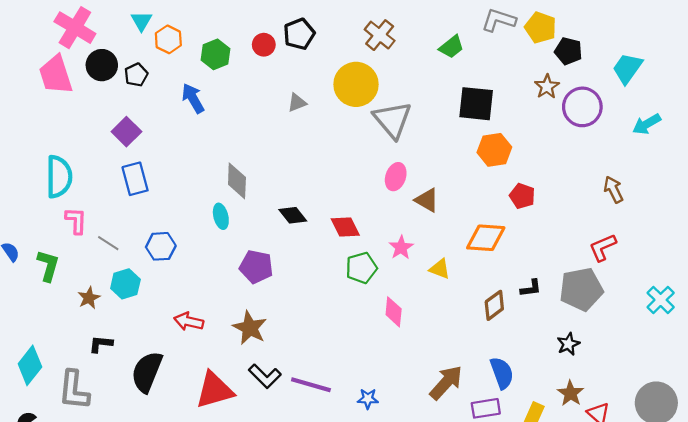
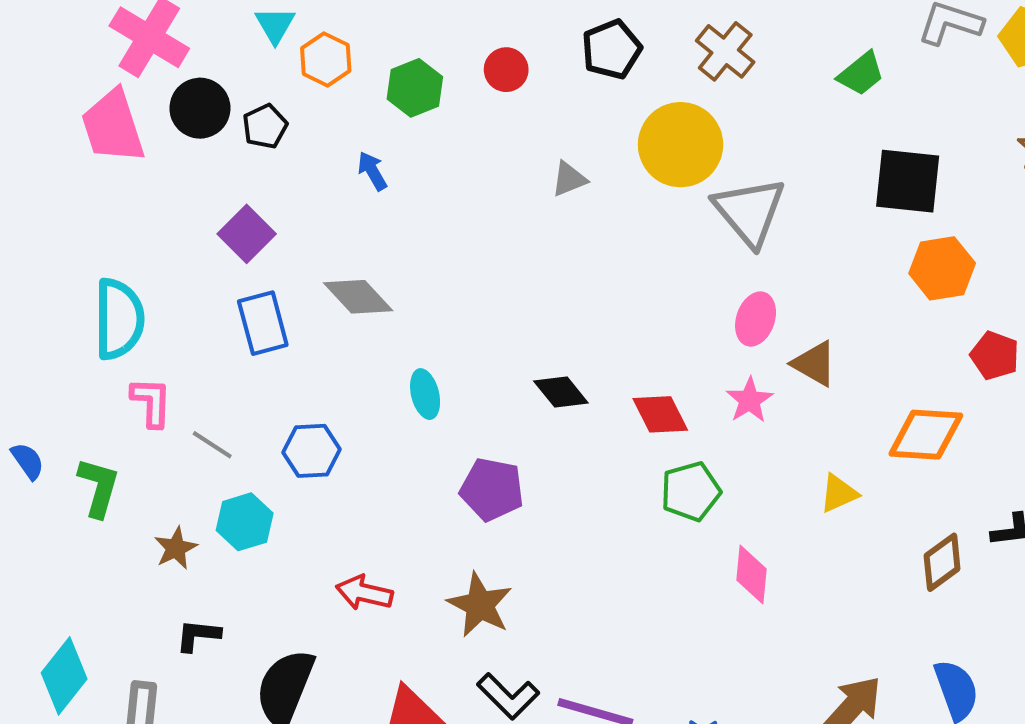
black pentagon: (299, 34) -> (612, 49), moved
blue arrow: (193, 98) -> (372, 171), size x0.7
gray diamond: (237, 181) -> (358, 297), moved, turned -45
pink star: (401, 247) -> (749, 400), moved
yellow triangle: (440, 269) -> (839, 493), turned -45

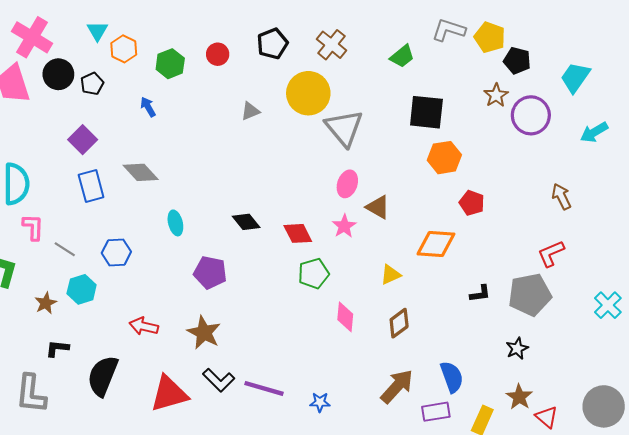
brown diamond: (942, 562) -> (399, 323), moved

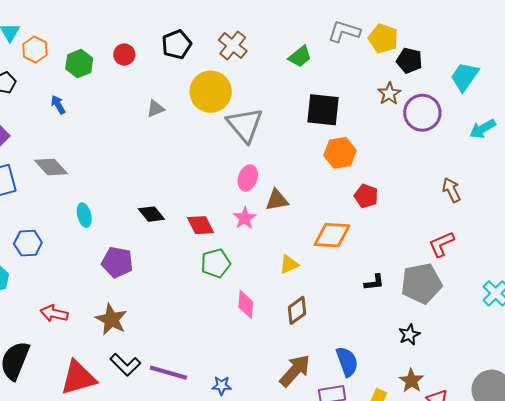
brown triangle: (378, 207) -> (277, 200), turned -40

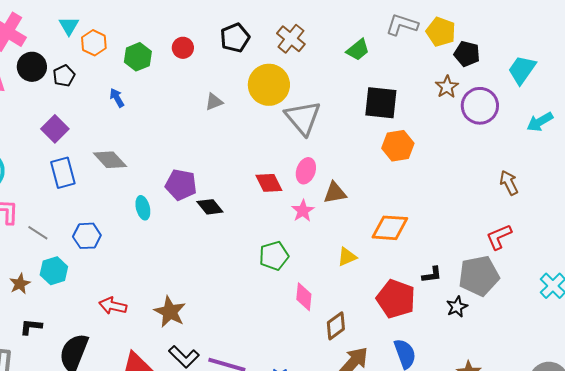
red pentagon: (366, 196) -> (396, 299), moved, size x1.6
red diamond: (201, 225) -> (269, 183), moved
purple pentagon: (117, 262) -> (181, 185), moved
brown diamond: (297, 310) -> (336, 326), moved
black star: (409, 335) -> (457, 307), moved

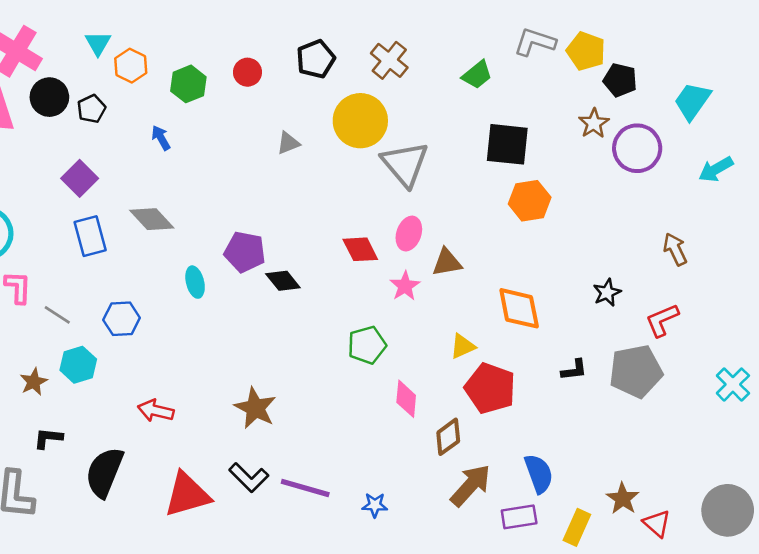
orange diamond: (390, 228) -> (519, 308), turned 75
red pentagon: (396, 299) -> (490, 388), moved
black star: (457, 307) -> (607, 293), moved
brown star: (170, 312) -> (255, 408), moved

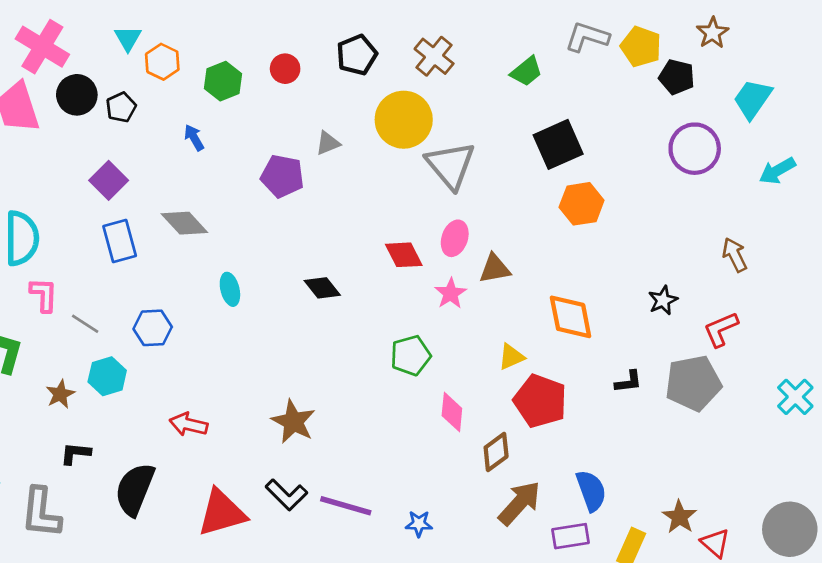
brown star: (594, 123) -> (713, 33), moved
black square: (507, 144) -> (558, 144), turned -30
purple pentagon: (245, 252) -> (282, 176), moved

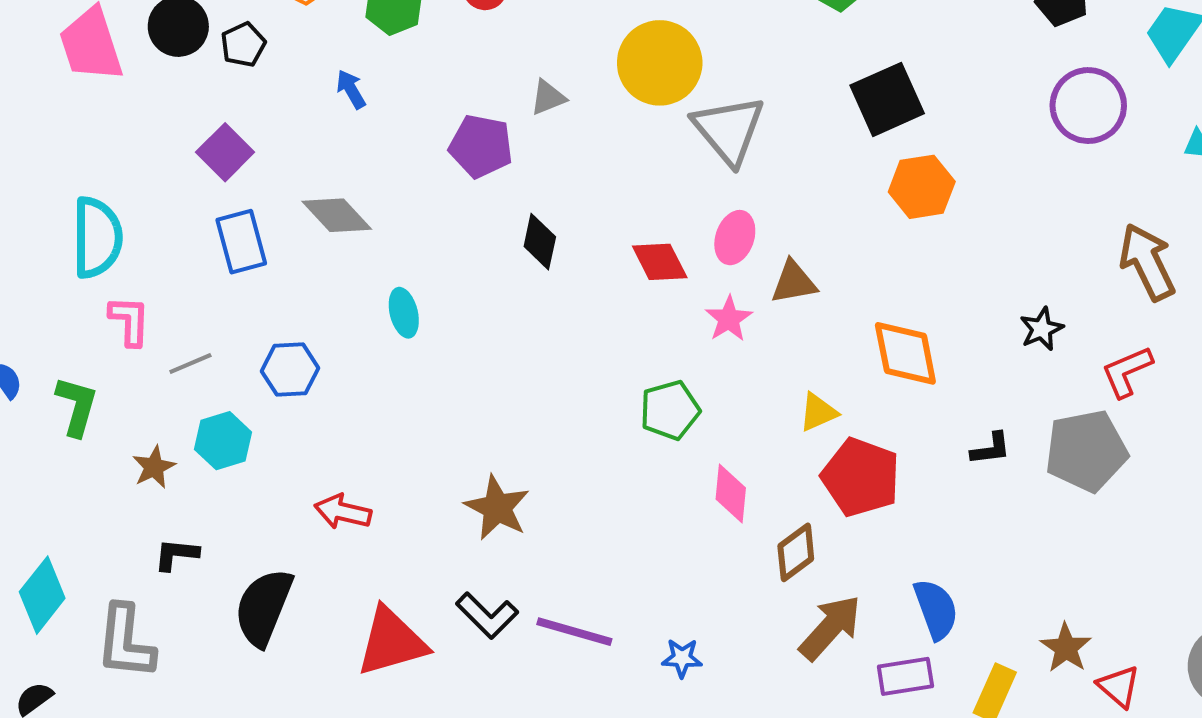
brown arrow: (735, 255) -> (1147, 262), size x1.5
black diamond: (322, 288) -> (540, 242), moved, turned 51
gray line: (85, 324) -> (190, 363), turned -56

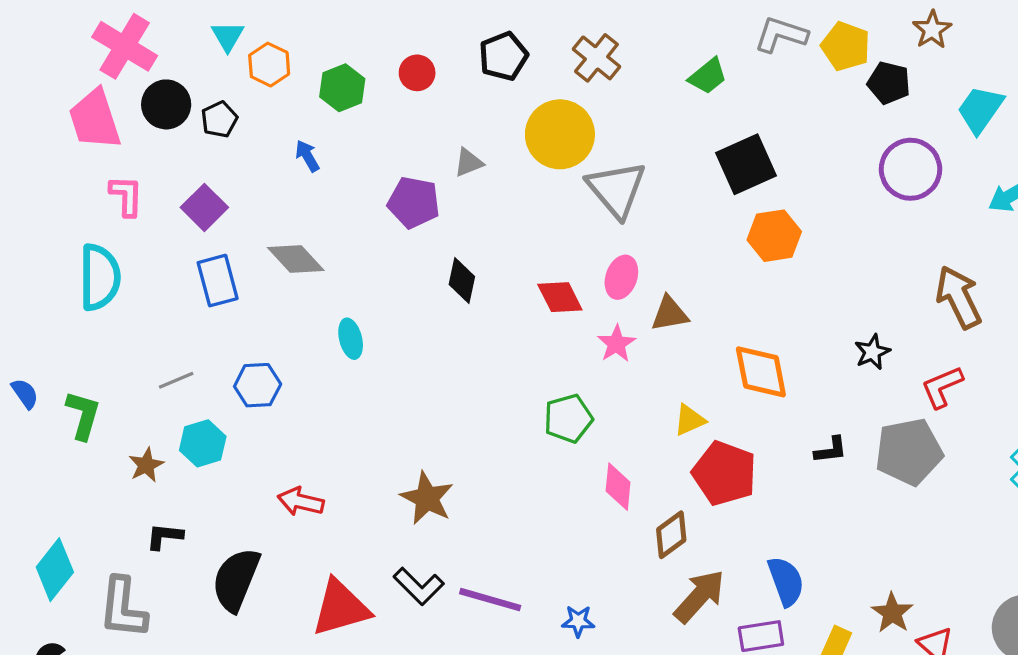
pink L-shape: (130, 321) -> (126, 196), moved

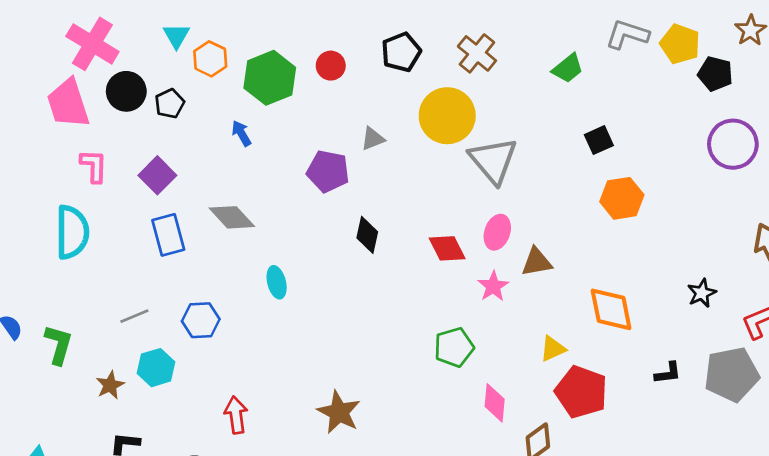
green hexagon: (342, 88) -> (270, 78), size x1.4
black square: (746, 164) -> (599, 140), size x0.6
red arrow: (301, 502) -> (236, 415), turned 69

